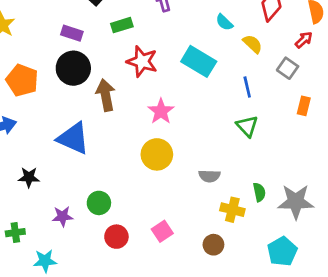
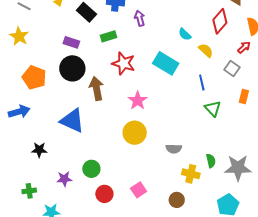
green triangle: (247, 126) -> (213, 109), moved

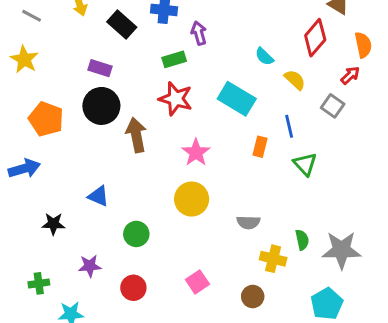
green rectangle: (108, 36) -> (174, 59), moved
orange rectangle: (244, 97) -> (260, 147), moved
blue triangle: (72, 121) -> (98, 196), moved, size x0.6
green circle: (91, 169) -> (136, 234), moved
red circle: (104, 194) -> (133, 288), moved

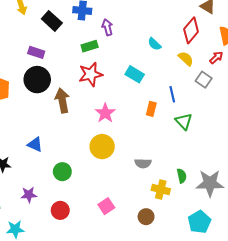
yellow semicircle: (295, 80) -> (186, 59), moved
red star: (176, 99) -> (91, 74), turned -30
cyan rectangle: (237, 99) -> (135, 74), size x0.7

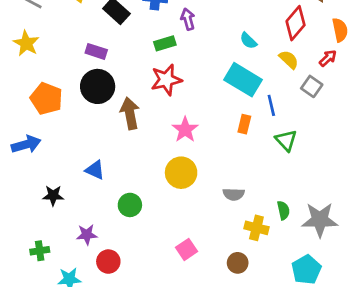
cyan rectangle: (135, 74) -> (243, 80), moved, size x1.5
red circle: (60, 210) -> (108, 262), moved

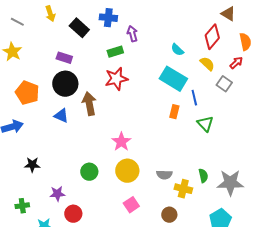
pink star: (185, 130) -> (121, 142), moved
blue triangle: (95, 170) -> (61, 116), moved
yellow circle: (181, 173) -> (127, 171), moved
gray semicircle: (234, 194) -> (164, 175), moved

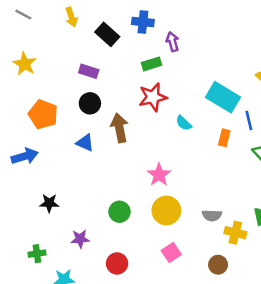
gray line: (17, 22) -> (23, 15), moved
cyan semicircle: (177, 50) -> (184, 123), moved
black circle: (65, 84) -> (90, 103), size x0.7
red circle: (73, 214) -> (117, 263), moved

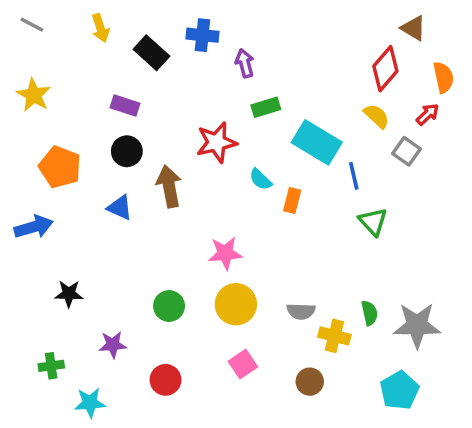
green rectangle: (152, 64) -> (266, 107), moved
orange rectangle: (224, 138) -> (292, 200), moved
pink star: (159, 175) -> (225, 253), turned 30

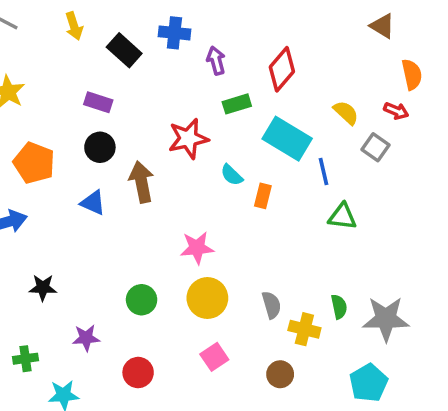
red diamond: (385, 69) -> (282, 69), moved
red arrow: (428, 114) -> (396, 111), turned 65
green triangle: (373, 222) -> (343, 217), turned -40
gray semicircle: (301, 311) -> (271, 305), turned -108

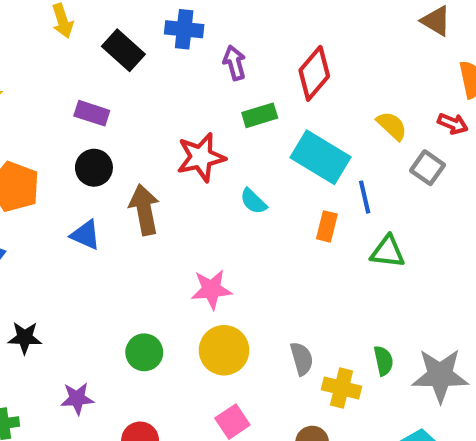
orange rectangle: (263, 196) -> (327, 226), moved

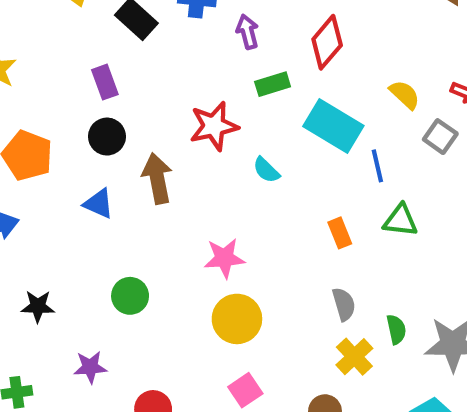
purple rectangle: (92, 113) -> (105, 82), turned 52
orange rectangle: (327, 226) -> (340, 233), moved, turned -36
green circle: (144, 352) -> (130, 296), moved
gray semicircle: (302, 359) -> (344, 304), moved
yellow cross: (341, 388) -> (354, 357), turned 33

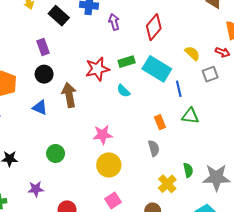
green rectangle: (273, 84) -> (127, 62), moved
gray square: (440, 137) -> (210, 74), turned 35
gray semicircle: (344, 304) -> (154, 148), moved

